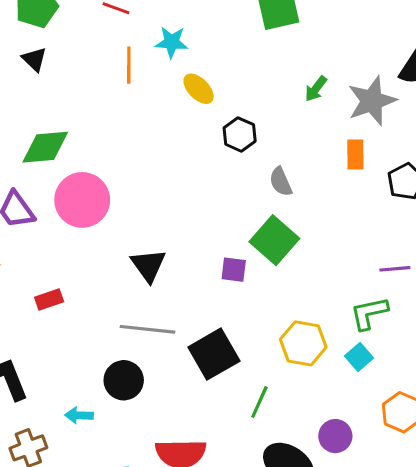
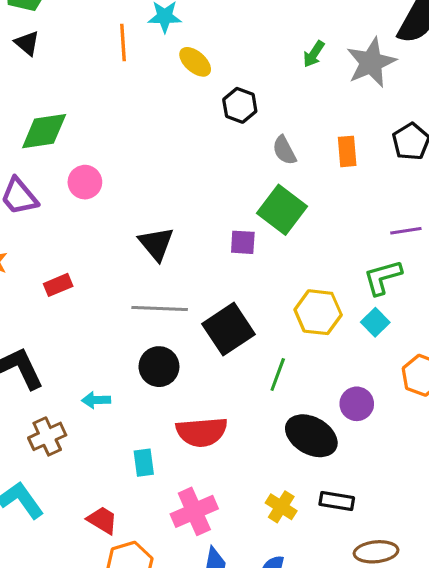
orange rectangle: (355, 155) -> (347, 151), moved
pink circle: (82, 200) -> (85, 182), size x0.6
black circle: (124, 380) -> (159, 367), moved

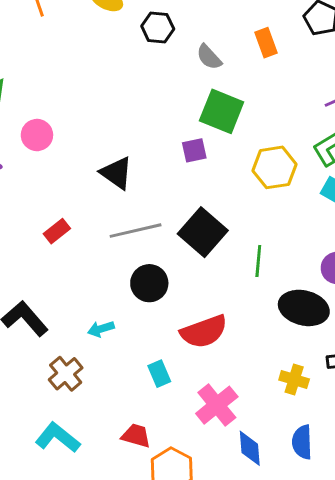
red rectangle: (58, 285) -> (57, 231), moved
yellow hexagon: (318, 312) -> (275, 167), moved

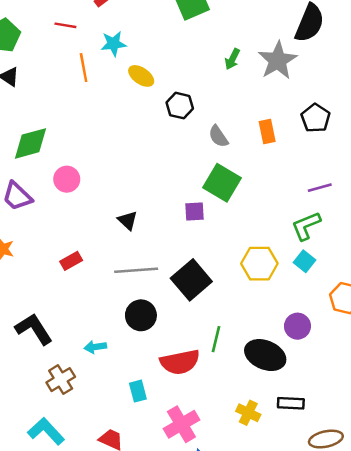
yellow hexagon: (275, 167) -> (259, 264), moved
black triangle: (116, 173) -> (128, 220), size x0.7
green line: (258, 261) -> (216, 339), moved

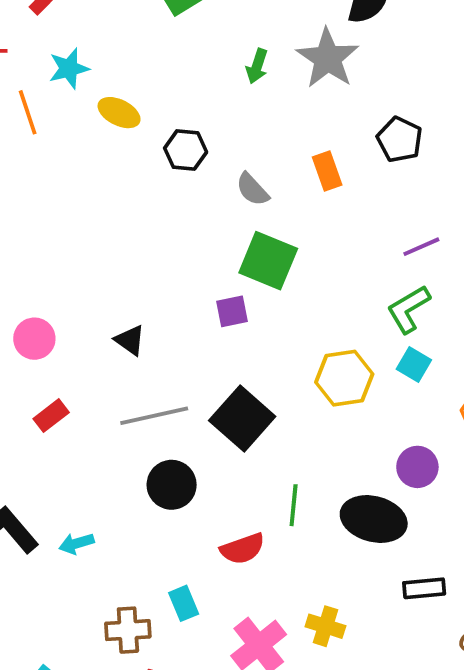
pink circle: (67, 179) -> (34, 339), moved
cyan arrow: (95, 347) -> (76, 543), moved
red semicircle: (180, 362) -> (243, 549), size x0.7
brown cross: (61, 380) -> (128, 630), moved, turned 36
yellow cross: (248, 413) -> (325, 626), moved

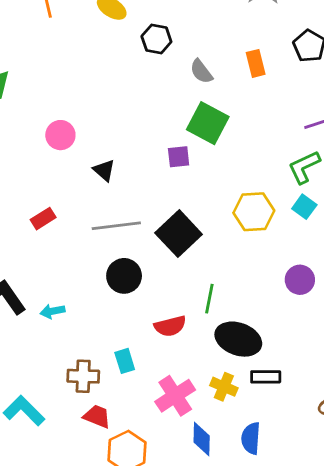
pink circle: (34, 339) -> (60, 135), moved
black ellipse: (374, 519) -> (238, 339), moved
black rectangle: (424, 588) -> (266, 377), moved

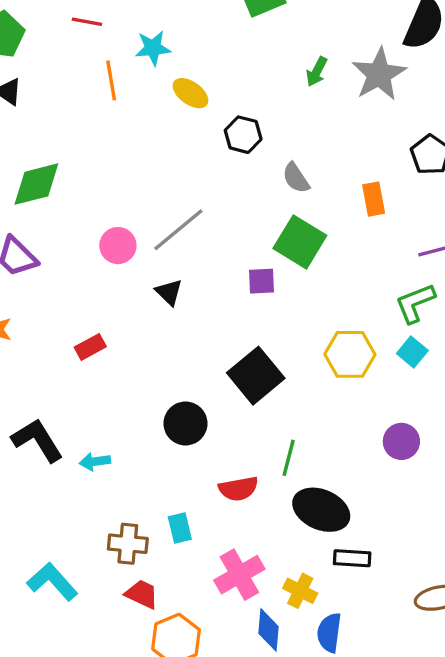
orange rectangle: (256, 63) -> (374, 199), moved
gray line: (116, 226) -> (178, 230), moved, turned -36
yellow cross: (224, 387) -> (300, 591), moved

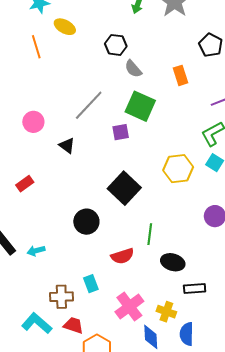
orange line: (111, 80) -> (36, 47), moved
black hexagon: (243, 135) -> (116, 45), moved
gray line: (178, 230) -> (89, 105), moved
black ellipse: (321, 510) -> (173, 262), size x0.7
cyan L-shape: (52, 582) -> (37, 323), moved

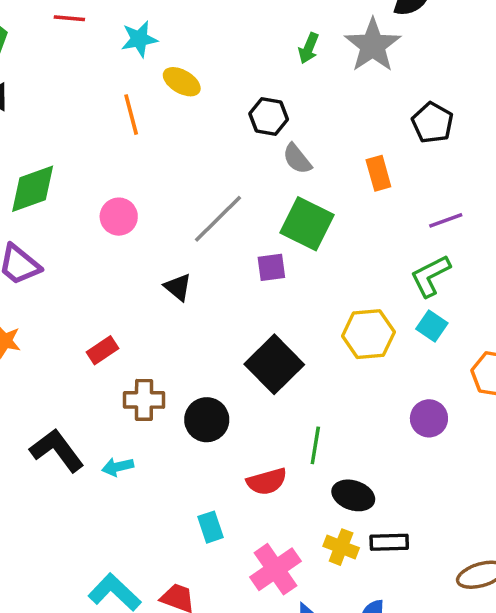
pink circle: (33, 122) -> (119, 217), moved
brown cross: (61, 297) -> (144, 400), moved
yellow cross: (166, 312) -> (341, 547), moved

